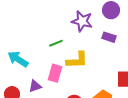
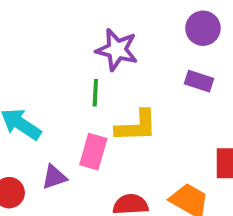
purple star: (82, 21) -> (117, 50), moved
green line: (56, 43) -> (95, 93), turned -64

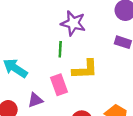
pink rectangle: (93, 152) -> (59, 85), turned -36

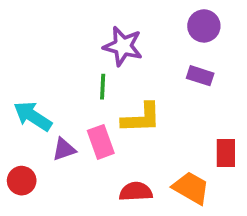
purple triangle: (35, 100) -> (64, 149), moved

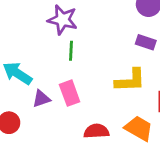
purple star: (123, 46) -> (63, 20), moved
yellow L-shape: (141, 118) -> (130, 80), moved

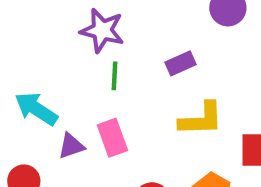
purple rectangle: (146, 42) -> (180, 63), moved, turned -42

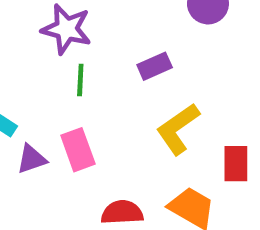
yellow L-shape: (201, 119) -> (178, 129), turned 147

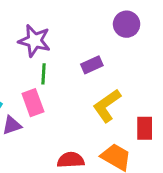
pink rectangle: (78, 150) -> (33, 103), moved

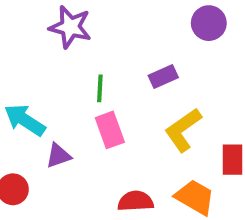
purple star: (34, 41) -> (70, 27), moved
pink rectangle: (33, 103) -> (110, 130), moved

